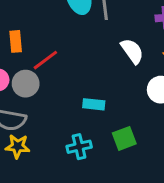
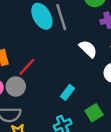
cyan rectangle: (94, 104) -> (68, 92), turned -49

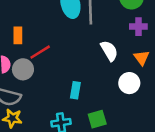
cyan rectangle: (68, 92) -> (75, 90), turned -42

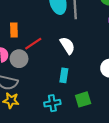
white semicircle: (109, 51) -> (67, 46), moved

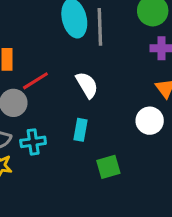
cyan cross: (52, 103) -> (33, 142), moved

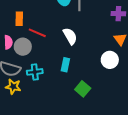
red line: (35, 81) -> (37, 33), turned 54
green square: (108, 167) -> (83, 89), turned -35

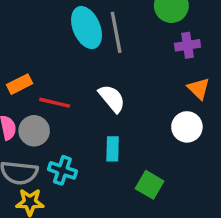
orange rectangle: (19, 19) -> (20, 84), turned 72
cyan cross: (35, 72) -> (62, 170), turned 35

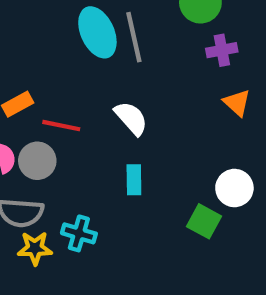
white circle: (187, 127) -> (234, 188), moved
cyan cross: (62, 170) -> (79, 233), moved
green square: (150, 185) -> (204, 221), moved

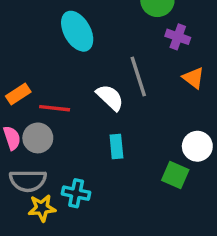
gray line: (134, 37) -> (138, 77), moved
purple cross: (222, 50) -> (178, 37), turned 35

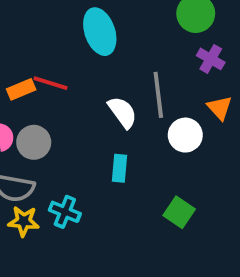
red line: (55, 108) -> (50, 83), moved
white circle: (197, 146) -> (185, 135), moved

